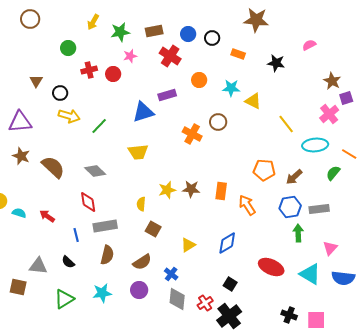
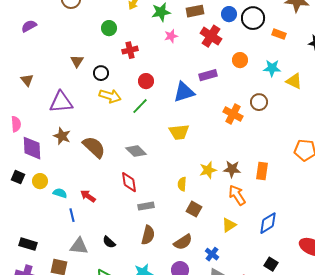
black circle: (212, 38) -> (253, 18), size x1.5
red circle: (113, 74) -> (146, 81), moved
orange arrow: (247, 205) -> (237, 195), moved
gray rectangle: (105, 226) -> (146, 206), size x0.7
blue line: (76, 235) -> (72, 215), moved

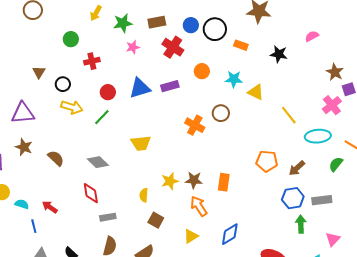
blue triangle: (184, 92) -> (140, 88), moved
brown semicircle: (94, 147) -> (56, 158), size x0.7

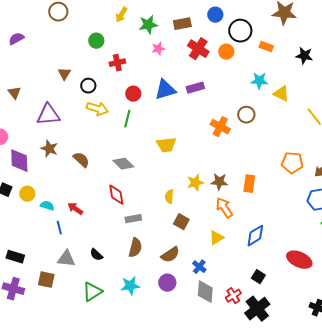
blue circle: (191, 25) -> (215, 15), moved
orange circle: (202, 71) -> (226, 52), moved
green line: (102, 117) -> (127, 119), turned -30

